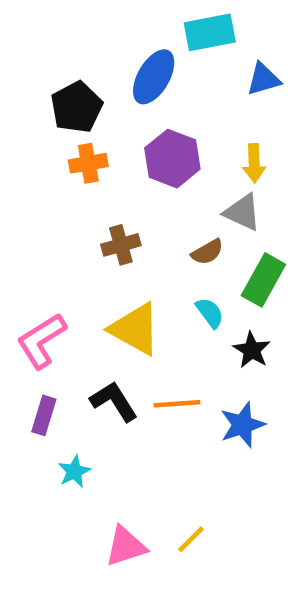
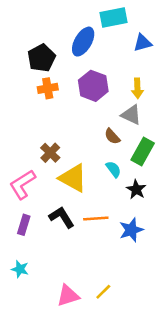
brown cross: (121, 245) -> (50, 153), moved, turned -30
brown semicircle: (207, 252) -> (112, 136), turned 78
cyan star: (74, 471) -> (20, 269), moved, turned -30

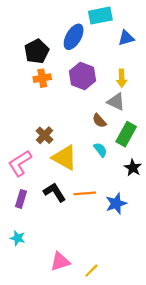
black star: (136, 189) -> (133, 168), moved
yellow line: (103, 292) -> (91, 271), moved

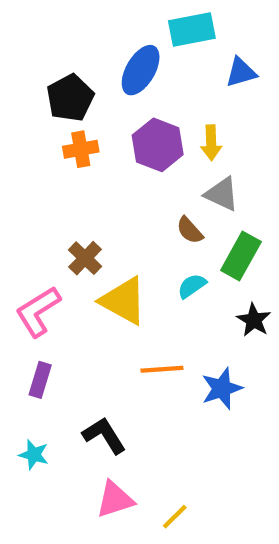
yellow arrow: (122, 78) -> (211, 143), moved
cyan semicircle: (100, 150) -> (192, 286), turned -88
black L-shape: (55, 192) -> (104, 435), moved

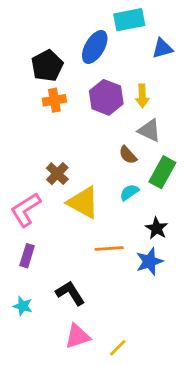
black star: (254, 320) -> (157, 228), moved

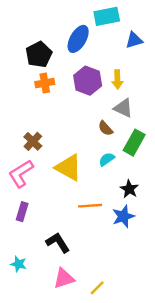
brown cross: (57, 174) -> (33, 141), moved
cyan star: (23, 306) -> (19, 264), moved

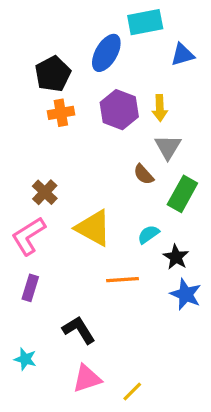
gray triangle: (123, 108) -> (168, 147), turned 36
cyan semicircle: (107, 159) -> (148, 234), moved
blue star: (123, 216) -> (186, 294), moved, turned -30

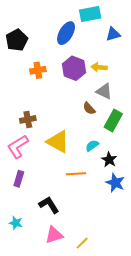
black pentagon: (53, 74) -> (17, 40), moved
yellow arrow: (160, 108) -> (99, 67), turned 98
gray triangle: (168, 147) -> (104, 91), turned -36
brown cross: (45, 192) -> (28, 119), turned 35

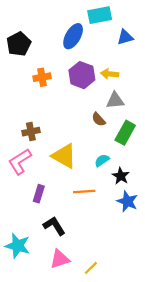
gray triangle: (104, 91) -> (115, 101), turned -30
purple rectangle: (19, 179) -> (39, 194), moved
cyan star: (16, 223) -> (18, 246), size x1.6

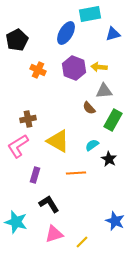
orange cross: (42, 77) -> (38, 70), turned 35
blue star: (127, 201) -> (115, 221), moved

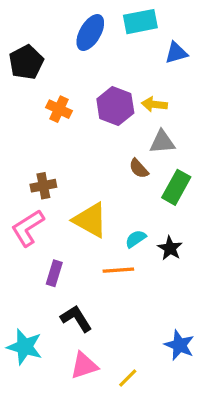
blue ellipse: (66, 33) -> (90, 33), moved
cyan semicircle: (92, 145) -> (136, 239), moved

